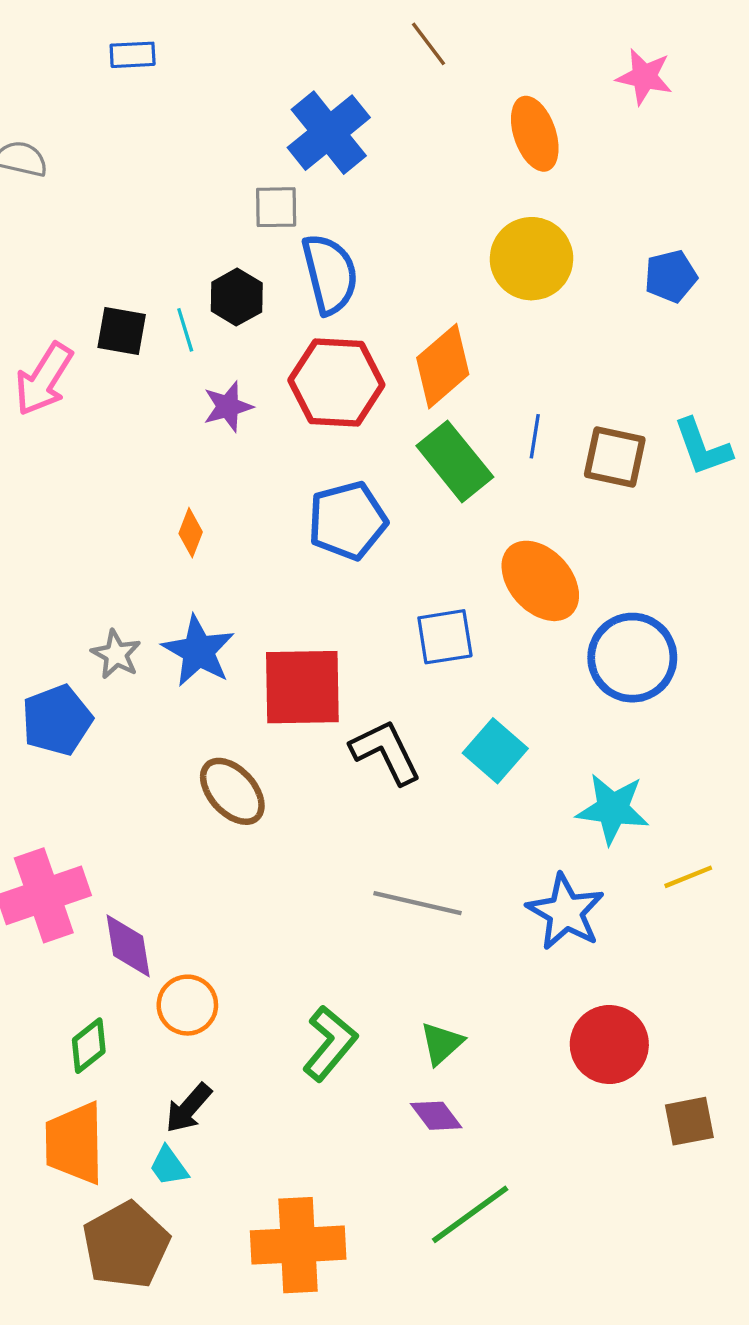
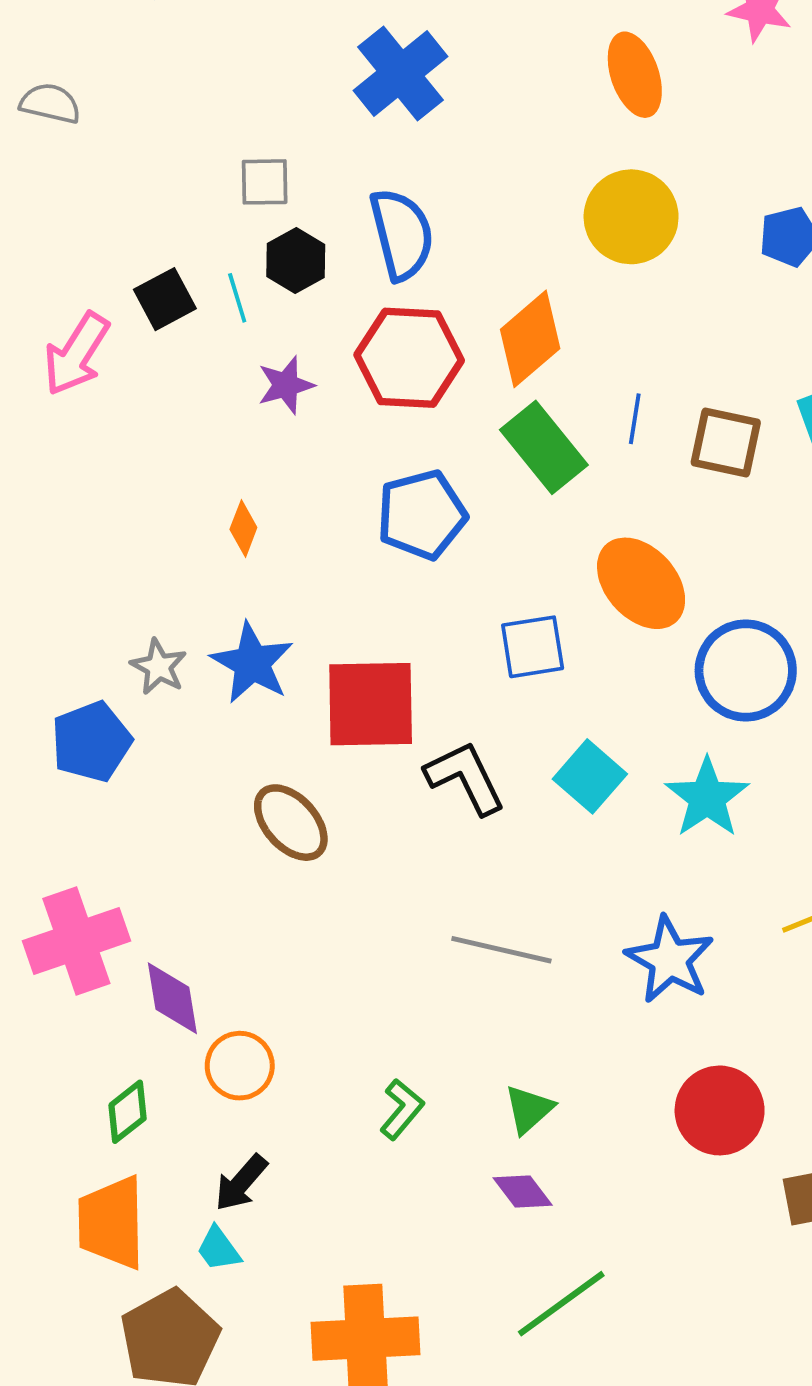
gray square: (276, 207) -> (265, 182), moved
black square: (122, 331) -> (165, 299), turned -38
cyan star: (613, 809) -> (707, 798), moved, turned 30
green L-shape: (330, 1043) -> (402, 1109), size x0.7

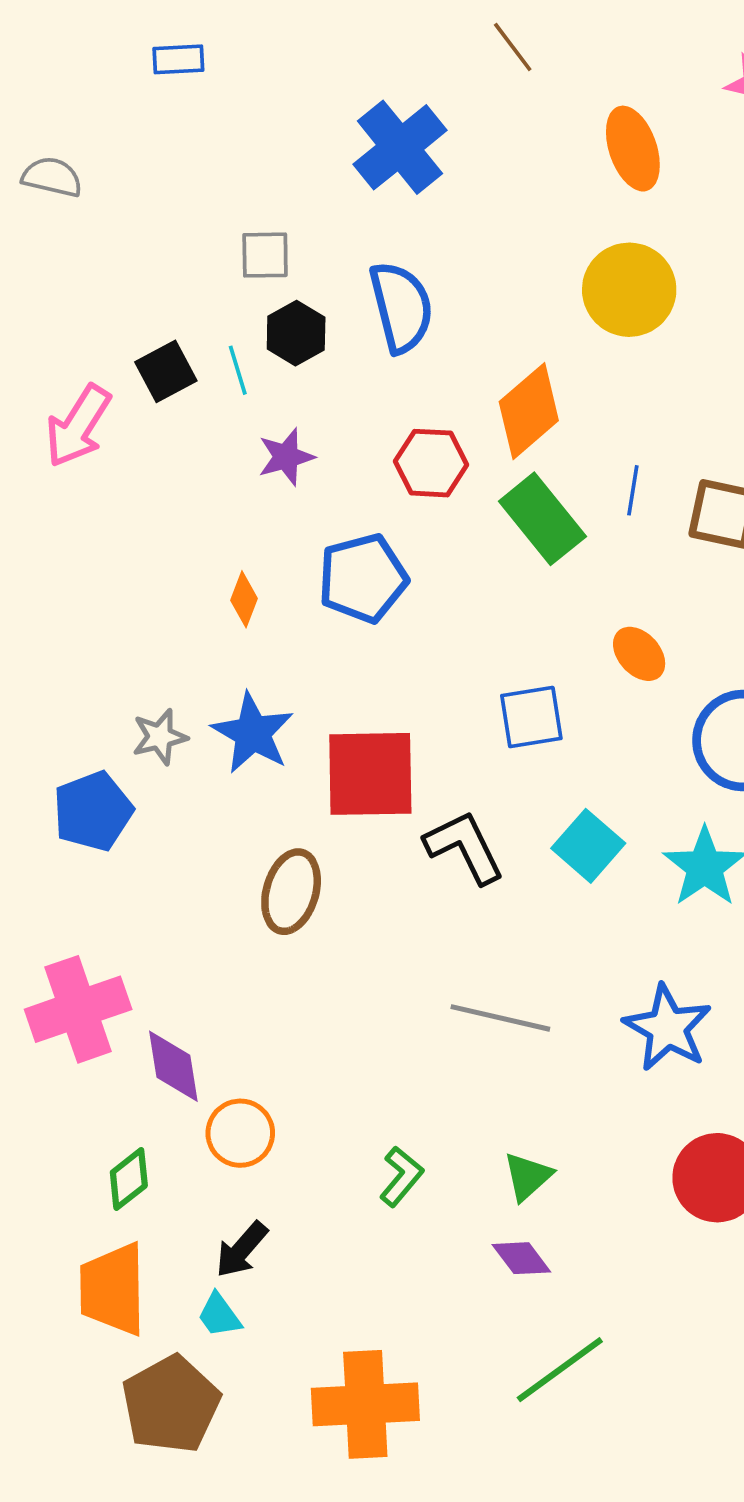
red hexagon: (409, 358) -> (431, 463), moved, size x0.7
blue pentagon: (422, 515) -> (363, 578), moved
orange ellipse: (641, 583) -> (639, 654), size x0.6
gray star: (159, 667) -> (160, 737), turned 30
brown ellipse: (291, 823) -> (291, 892), turned 58

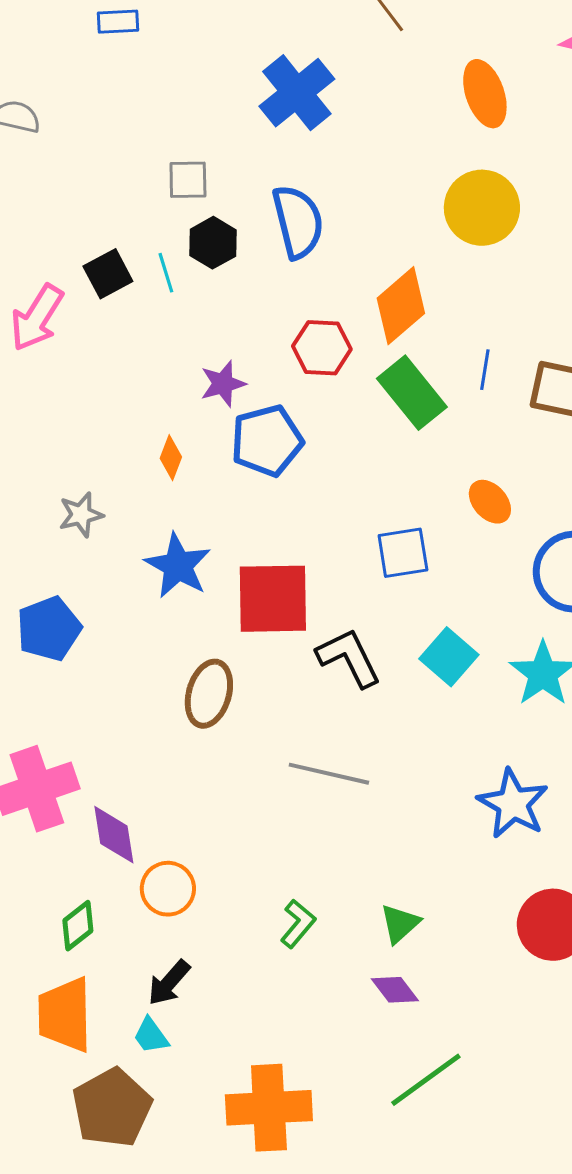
purple star: (286, 457) -> (223, 384), moved
gray star: (160, 737) -> (81, 515), moved
gray line: (500, 1018) -> (329, 774), moved

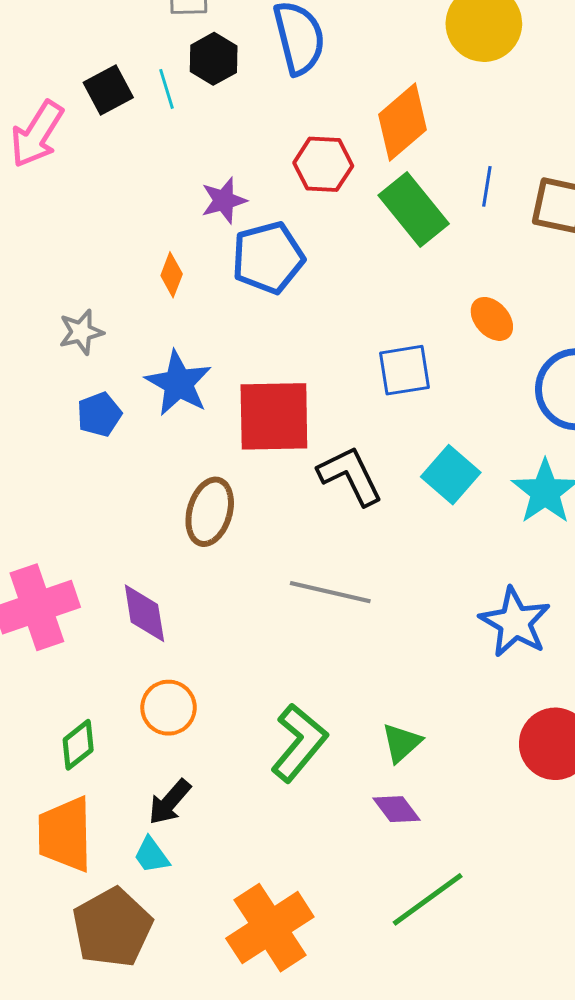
blue pentagon: (49, 629) -> (99, 414), moved, size x0.7
purple diamond: (114, 835) -> (144, 613), moved
green L-shape: (298, 924) -> (299, 743), size x1.6
orange cross: (269, 1108) -> (270, 928), turned -30

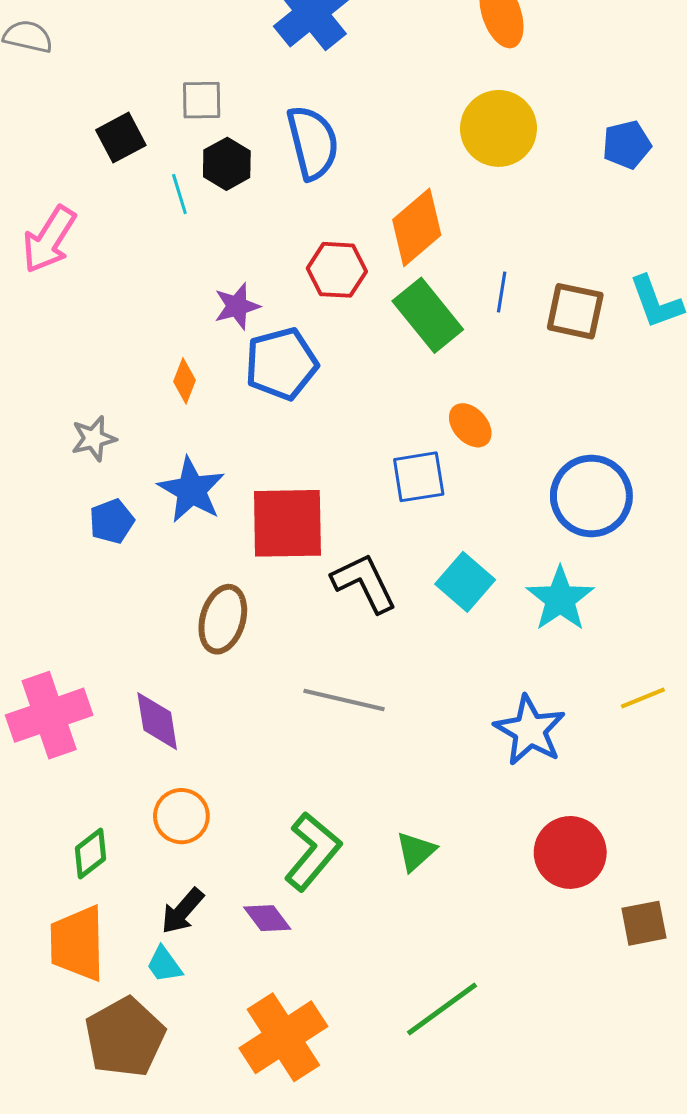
black square: (108, 90) -> (121, 138), moved
orange ellipse: (492, 319) -> (470, 425), moved
purple diamond: (396, 809) -> (267, 918), moved

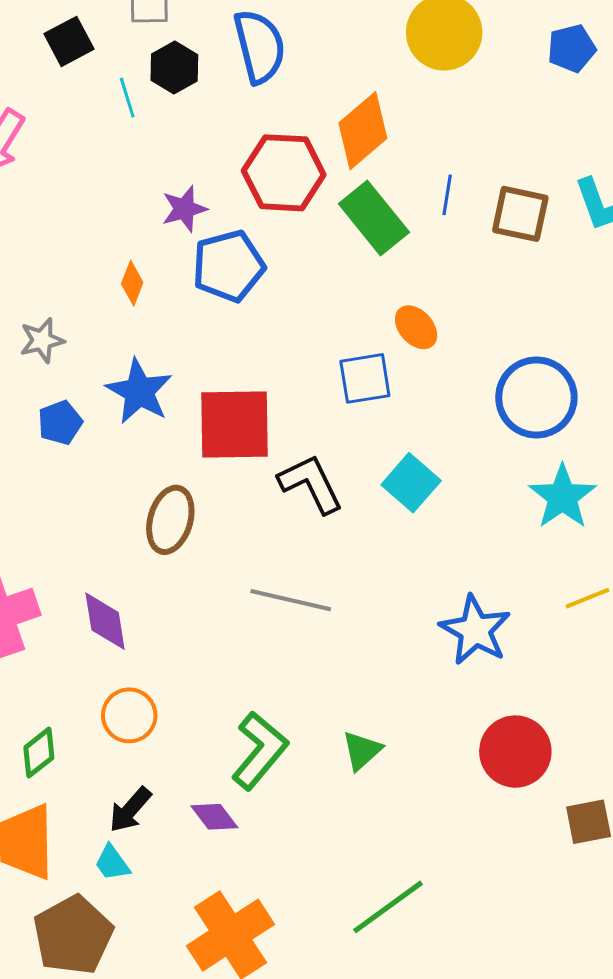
red hexagon: (337, 270) -> (284, 173), size x1.4
cyan star: (560, 599) -> (562, 497), moved

